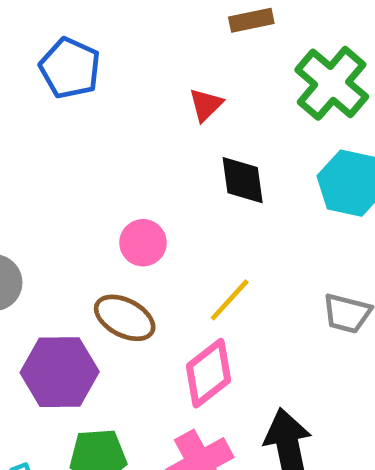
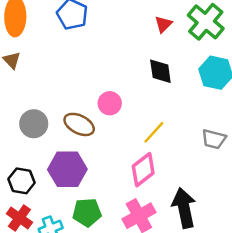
red triangle: (206, 105) -> (163, 24), moved
brown ellipse: (125, 318) -> (79, 124), moved

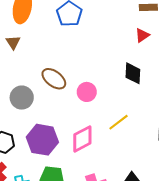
brown ellipse: (79, 124) -> (54, 79), moved
pink diamond: (143, 170) -> (82, 139), moved

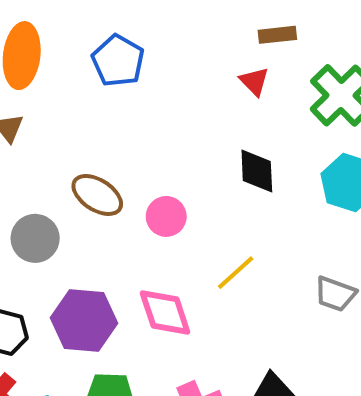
red triangle: (142, 35) -> (254, 81), moved, turned -35
pink diamond: (82, 139) -> (165, 313), turned -76

